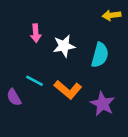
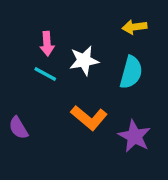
yellow arrow: (111, 15) -> (134, 27), moved
cyan line: (34, 81) -> (45, 74), moved

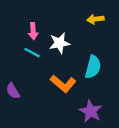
cyan semicircle: (131, 72) -> (93, 67), moved
purple star: (134, 136) -> (91, 111), moved

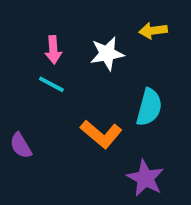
white star: (60, 43) -> (107, 54), moved

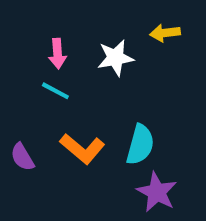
cyan semicircle: (149, 107) -> (140, 145), moved
orange L-shape: (101, 134) -> (82, 149), moved

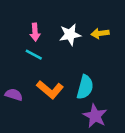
yellow arrow: (165, 33) -> (100, 33), moved
purple semicircle: (22, 157) -> (14, 95), turned 138

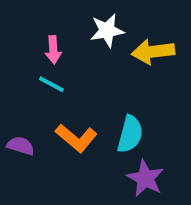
yellow arrow: (100, 33) -> (153, 52), size x1.5
white star: (70, 35) -> (107, 31), moved

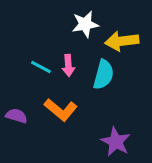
pink arrow: (53, 50) -> (68, 65), moved
cyan semicircle: (130, 134) -> (103, 75), moved

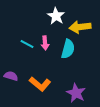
white star: (85, 24) -> (56, 16), turned -30
orange L-shape: (61, 110) -> (40, 84), moved

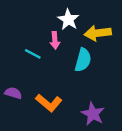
pink arrow: (45, 43) -> (55, 40), moved

